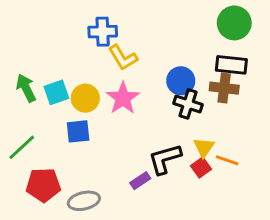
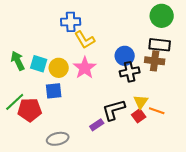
cyan square: (56, 92) -> (39, 64), turned 36
black cross: (188, 104) -> (130, 72), turned -30
red pentagon: (43, 185) -> (30, 110), moved

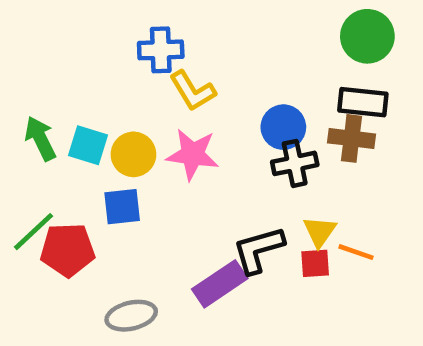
pink star: (85, 68) -> (193, 154), turned -30
red square: (139, 116) -> (315, 263), turned 32
purple rectangle: (97, 125) -> (220, 284), size x1.6

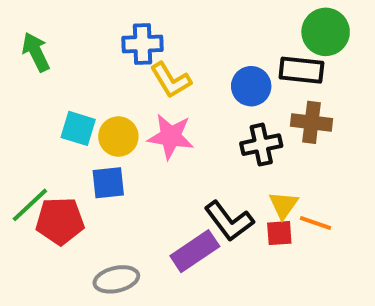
black rectangle: (363, 102) -> (301, 70), moved
blue circle: (283, 127) -> (251, 86), moved
green arrow: (40, 138) -> (36, 52), moved
black L-shape: (258, 250) -> (229, 221), turned -111

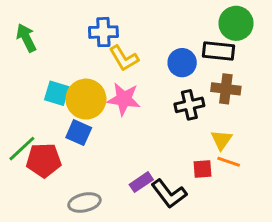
yellow circle: (118, 137) -> (86, 99), size x1.4
blue square: (108, 183) -> (79, 133), turned 30
yellow triangle: (283, 205) -> (221, 140), moved
black L-shape: (229, 221) -> (169, 194), moved
purple rectangle: (195, 251) -> (141, 182), size x0.7

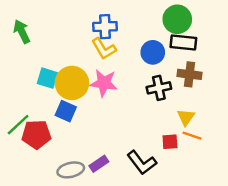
green circle: (236, 23) -> (177, 19), moved
blue cross: (103, 32) -> (105, 27), moved
purple rectangle: (141, 182) -> (99, 164), moved

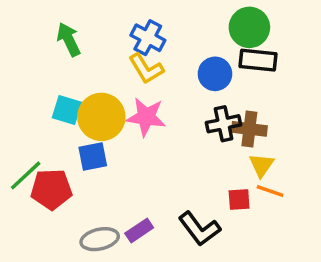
blue cross: (105, 27) -> (148, 38), turned 30
green arrow: (22, 32) -> (69, 39), moved
brown cross: (189, 74) -> (249, 129), moved
blue square: (66, 111) -> (93, 156), turned -35

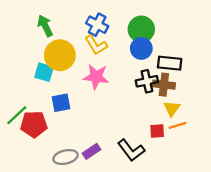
green circle: (249, 27) -> (141, 29), moved
black rectangle: (258, 60) -> (170, 63), moved
yellow circle: (101, 117) -> (60, 55), moved
orange line: (270, 191) -> (177, 125), turned -36

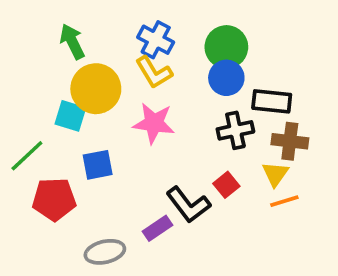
brown cross: (164, 85) -> (290, 141), moved
green line: (17, 115) -> (27, 156), moved
red square: (157, 131) -> (226, 185), moved, turned -35
black L-shape: (131, 150) -> (188, 205), moved
purple rectangle: (92, 151) -> (157, 228), moved

